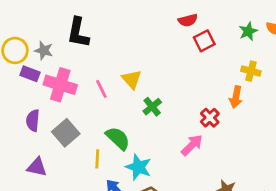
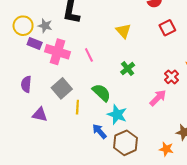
red square: (204, 41) -> (167, 28), moved
yellow triangle: (132, 79) -> (123, 31), moved
purple semicircle: (33, 120) -> (26, 84), moved
yellow line: (97, 159) -> (77, 107), moved

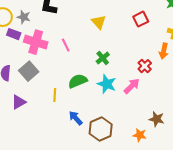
gray square: (62, 88) -> (29, 71), moved
green semicircle: (101, 93) -> (78, 81), turned -66
purple triangle: (40, 115) -> (19, 102), turned -42
cyan star: (117, 115) -> (107, 84), moved

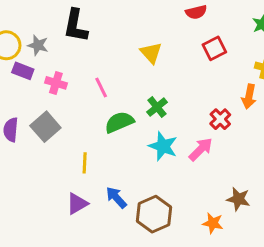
pink cross: (36, 42) -> (56, 83), size x0.6
green semicircle: (78, 81) -> (119, 122), moved
purple triangle: (19, 102) -> (77, 204), moved

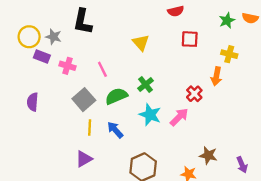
red square: (214, 48) -> (190, 39), turned 30
gray square: (45, 127) -> (84, 100), moved
blue arrow: (116, 198) -> (115, 130), moved

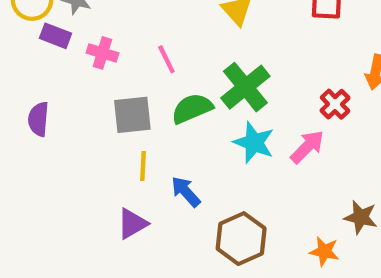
green cross: (145, 84) -> (245, 87), size x1.6
gray square: (84, 100) -> (132, 115), turned 35
blue arrow: (115, 130) -> (186, 192), moved

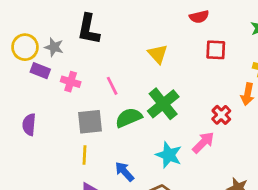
cyan star: (254, 143) -> (169, 155), moved
yellow line: (143, 166) -> (84, 155), moved

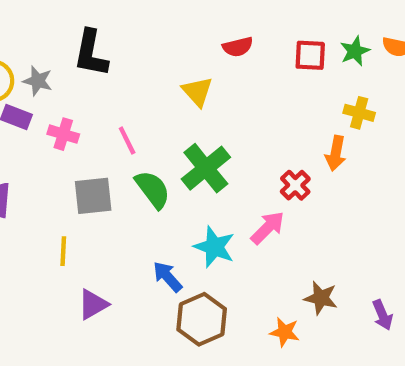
red semicircle: (199, 17) -> (238, 47), moved
red square: (216, 50) -> (310, 55), moved
green semicircle: (129, 118) -> (153, 189), turned 76
yellow line: (84, 155) -> (63, 251), moved
blue arrow: (125, 172) -> (168, 277), moved

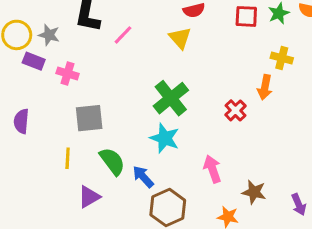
yellow triangle: (197, 92) -> (180, 38), moved
pink line: (127, 140) -> (123, 35), moved, turned 70
green semicircle: (153, 189) -> (112, 161), moved
pink arrow: (268, 228) -> (212, 169), moved, turned -64
cyan star: (214, 247) -> (165, 138), moved

